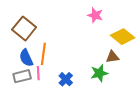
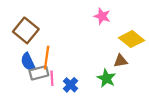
pink line: (38, 73) -> (52, 78), moved
green star: (99, 73) -> (106, 78), turned -30
gray rectangle: (22, 76) -> (39, 73), moved

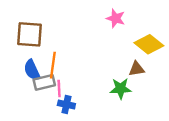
brown square: (26, 30) -> (30, 34), turned -35
green star: (106, 78) -> (121, 89), turned -30
blue cross: (70, 85) -> (66, 105), moved, turned -32

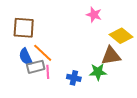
orange line: (53, 65) -> (43, 53), turned -55
brown triangle: (137, 69) -> (111, 56), size x1.5
blue cross: (66, 105) -> (74, 78), moved

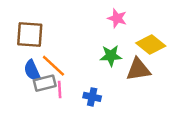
green star: (98, 72) -> (111, 56), moved

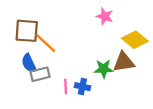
green star: (111, 56) -> (104, 69), moved
orange line: (53, 66) -> (46, 43), moved
pink line: (60, 89) -> (66, 87), moved

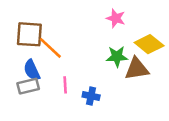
green star: (104, 69) -> (117, 57), moved
gray rectangle: (40, 74) -> (28, 86), moved
pink line: (66, 87) -> (65, 85), moved

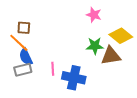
brown square: (29, 34) -> (24, 28), size x0.6
orange line: (50, 48) -> (19, 43), moved
blue cross: (91, 96) -> (74, 78), size x1.6

